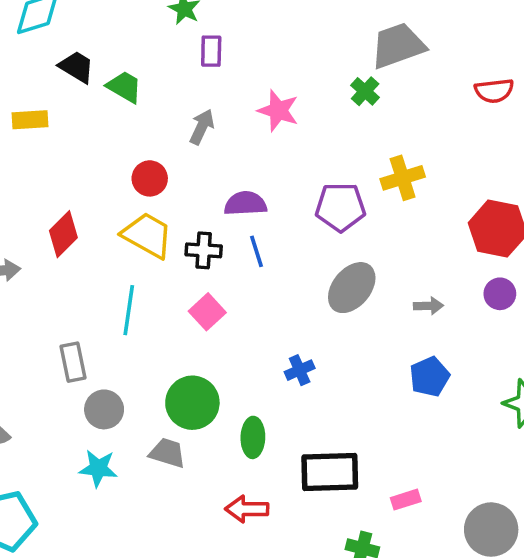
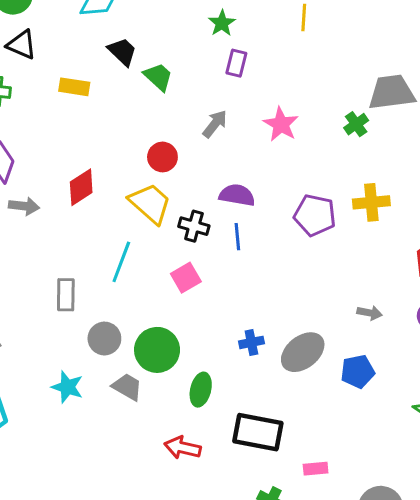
gray ellipse: (352, 288) -> (303, 352), moved
gray circle: (104, 409) -> (104, 339), moved

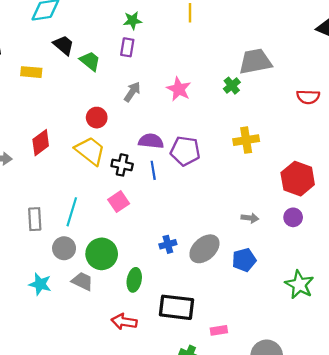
green star: (222, 23) -> (132, 20), turned 30
purple rectangle: (236, 63) -> (127, 47), moved
purple pentagon: (315, 215) -> (185, 151), moved
cyan line: (121, 262) -> (72, 212), moved

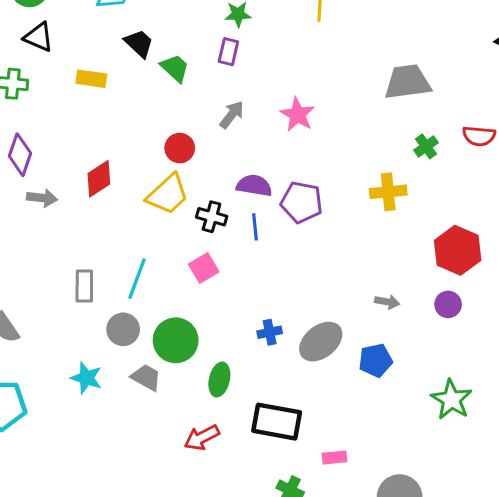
green cross: (232, 86) -> (426, 146), moved
yellow trapezoid: (90, 151) -> (168, 194), turned 96
red arrow: (124, 322) -> (202, 438), turned -40

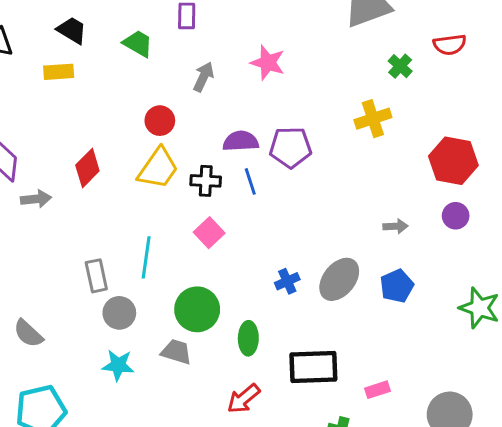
black trapezoid: (139, 43) -> (72, 30), moved
gray circle: (123, 329) -> (119, 313), moved

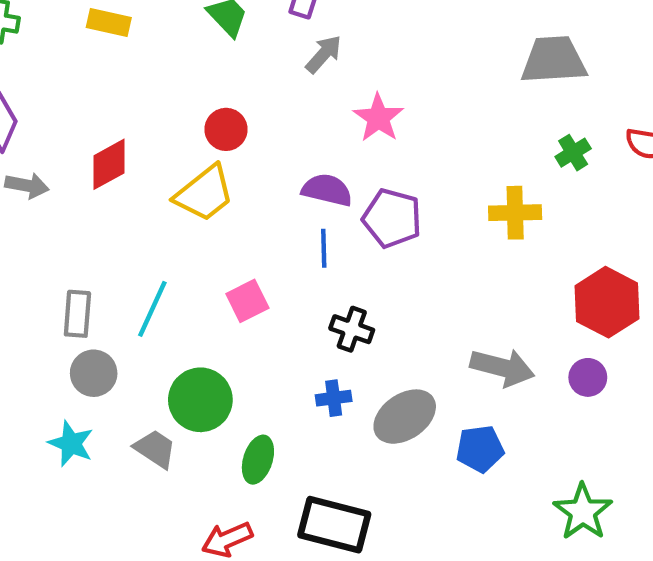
pink star: (268, 63) -> (378, 118), moved
gray arrow: (203, 77) -> (324, 54), moved
black cross: (206, 181) -> (352, 329), moved
gray arrow: (396, 226) -> (502, 367), size x1.8

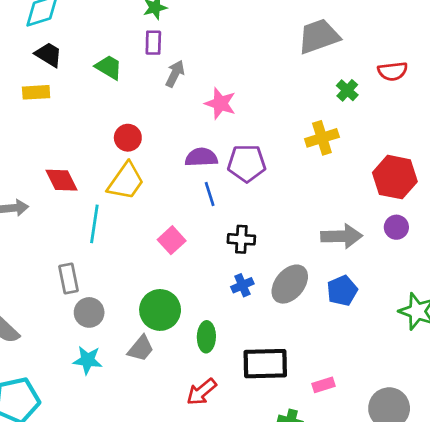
red diamond: (109, 164) -> (61, 180), turned -72
cyan line: (152, 309) -> (94, 224), moved
gray trapezoid: (155, 449) -> (141, 348), turned 112

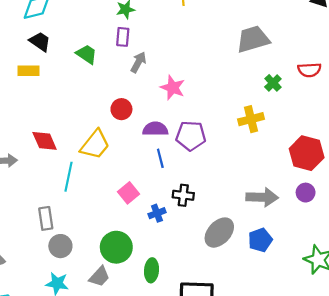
red circle: (128, 138) -> (121, 109), moved
blue cross: (242, 285) -> (157, 213), moved

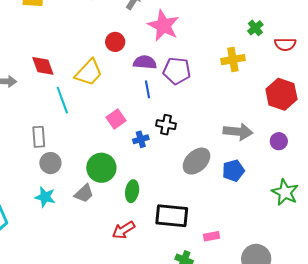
red semicircle: (309, 70) -> (285, 44), moved
pink star: (173, 88) -> (163, 26), size x1.4
cyan line: (68, 177) -> (62, 100), turned -36
purple circle: (306, 193) -> (279, 141), moved

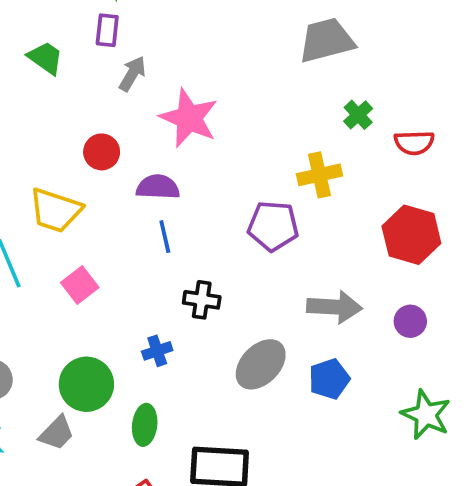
purple pentagon: (177, 71) -> (273, 226), moved
yellow trapezoid: (89, 73) -> (55, 210), turned 68
pink square: (116, 119) -> (80, 285), moved
blue cross: (141, 139) -> (157, 351), moved

